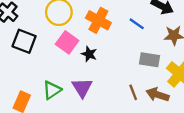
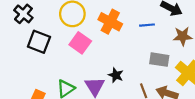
blue line: (137, 24) -> (147, 25), turned -40
black star: (89, 54) -> (116, 75), moved

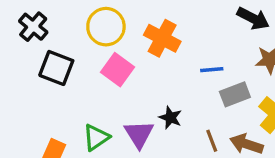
blue line: (147, 25) -> (212, 70), moved
gray rectangle: (159, 60) -> (235, 94), turned -30

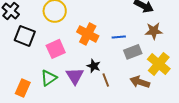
orange cross: (162, 38) -> (88, 34), moved
pink square: (118, 70) -> (56, 49), moved, turned 30
brown line: (212, 141) -> (106, 80), moved

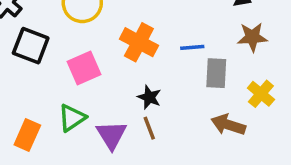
gray rectangle: (133, 52) -> (216, 73), turned -66
yellow cross: (159, 64) -> (261, 94), size x0.7
purple triangle: (75, 76) -> (111, 135), moved
brown line: (106, 80) -> (149, 128), moved

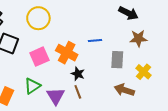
orange cross: (139, 42) -> (67, 53), moved
blue line: (192, 47) -> (95, 40), moved

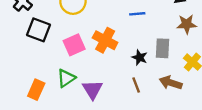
blue line: (95, 40) -> (137, 14), moved
black star: (78, 74) -> (140, 57), moved
brown line: (78, 92) -> (136, 85), moved

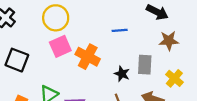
black square: (39, 30) -> (17, 60), moved
pink square: (74, 45) -> (60, 46), moved

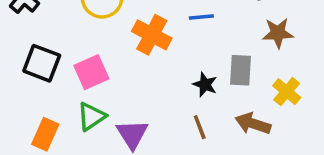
pink square: (60, 46) -> (91, 72), moved
orange cross: (88, 57) -> (152, 35), moved

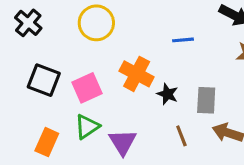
orange cross: (152, 35) -> (137, 74), moved
gray rectangle: (240, 70) -> (206, 100), moved
black star: (205, 84) -> (168, 94), moved

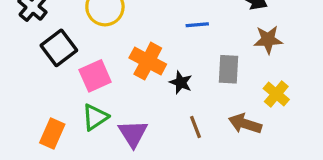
black square: (44, 80) -> (59, 48), moved, turned 32
gray rectangle: (206, 100) -> (229, 69), moved

